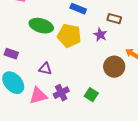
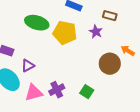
purple triangle: (45, 69) -> (28, 66), moved, turned -40

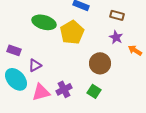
purple star: (96, 32) -> (116, 37), moved
yellow pentagon: (65, 33) -> (72, 32), turned 30
brown circle: (110, 64) -> (100, 63), moved

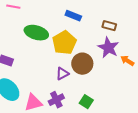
purple star: (116, 37) -> (108, 48), size x1.5
brown circle: (100, 63) -> (82, 64), moved
purple triangle: (35, 65) -> (62, 74), moved

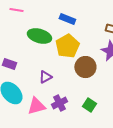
blue rectangle: (73, 16) -> (67, 19), moved
purple triangle: (62, 74) -> (45, 77), moved

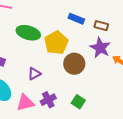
blue rectangle: (67, 19) -> (76, 19), moved

